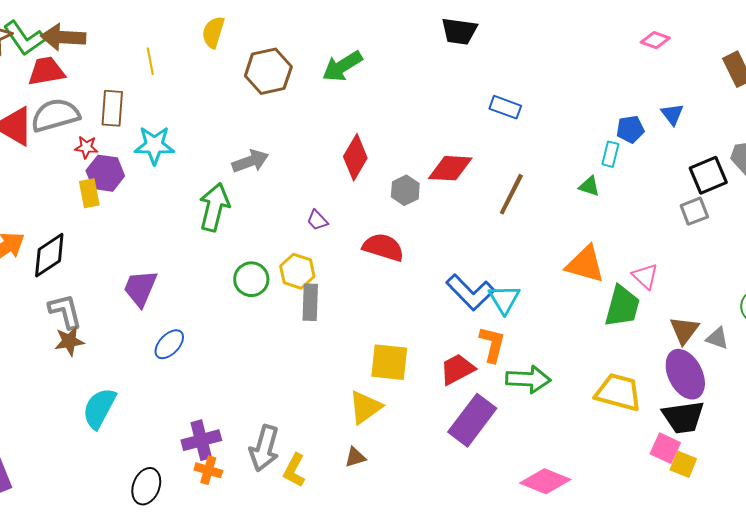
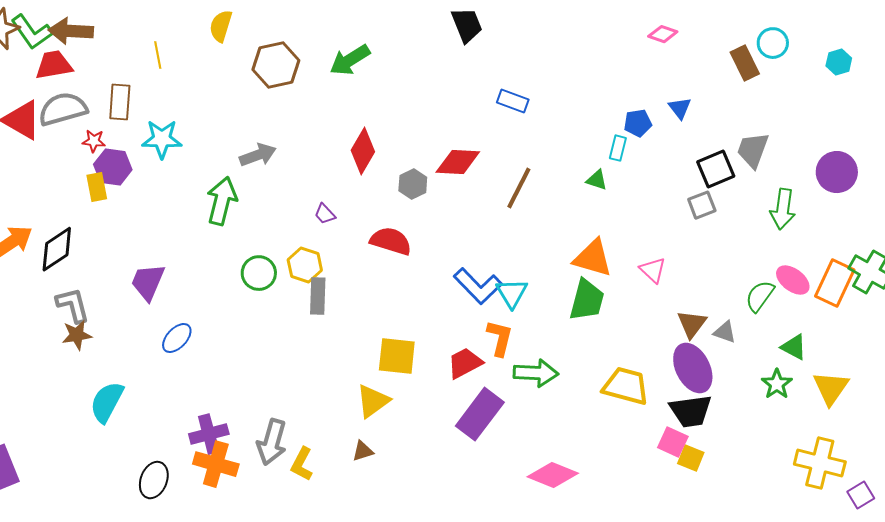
black trapezoid: (459, 31) -> (467, 25), turned -120
green trapezoid: (622, 306) -> (587, 300), moved
orange cross: (208, 470) -> (216, 464), size x1.6

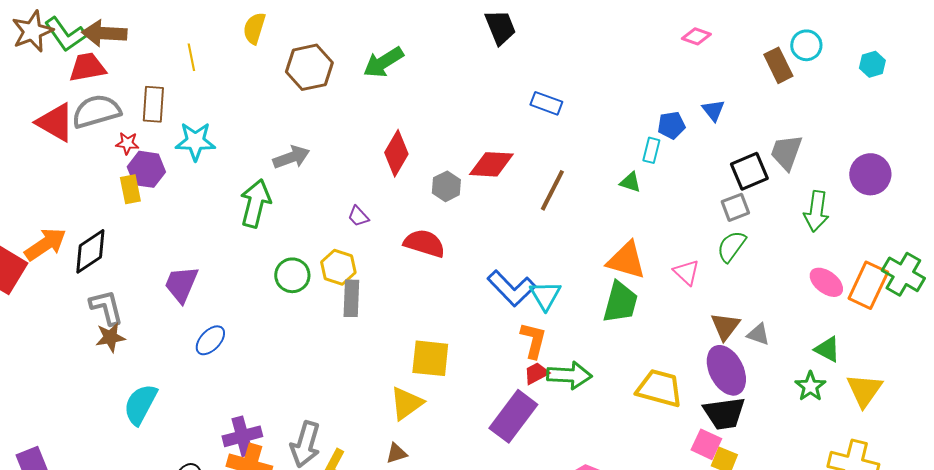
green semicircle: (760, 296) -> (731, 246), moved
red trapezoid: (465, 363) -> (536, 373), moved, size x0.7

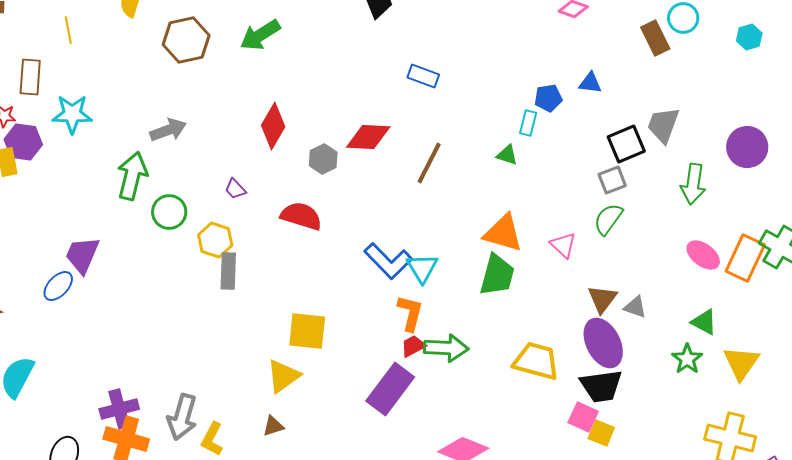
blue triangle: (713, 110) -> (590, 83), turned -45
green circle: (292, 275) -> (169, 212), moved
purple trapezoid: (181, 284) -> (82, 255), moved
blue ellipse: (210, 340) -> (58, 286), moved

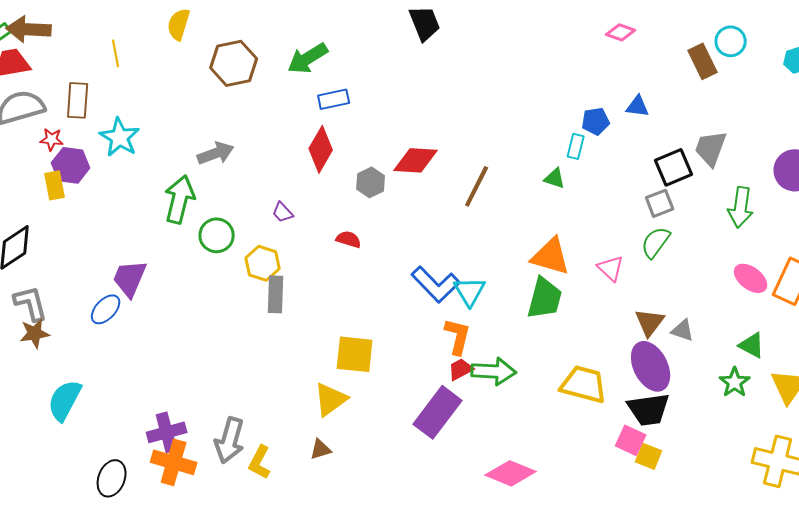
blue rectangle: (423, 76) -> (334, 99), moved, turned -32
cyan star: (72, 114) -> (120, 137), turned 30
red semicircle: (301, 216) -> (349, 239), size x0.6

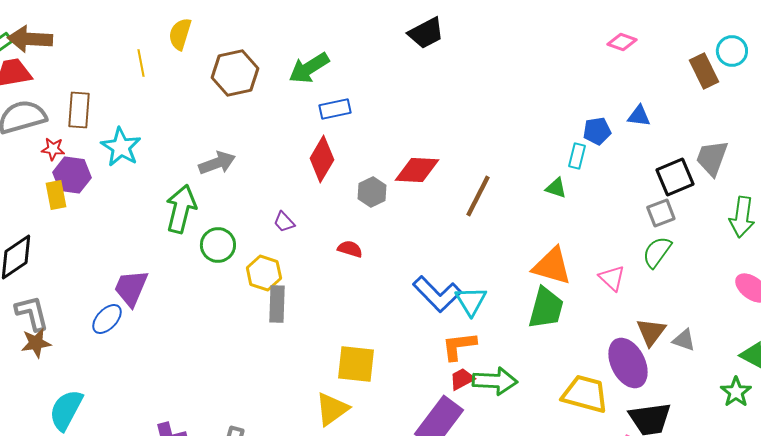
black trapezoid: (425, 23) -> (426, 33), turned 84
yellow line: (116, 53) -> (141, 63), moved
orange L-shape: (458, 336) -> (459, 346), turned -111
purple ellipse: (651, 366) -> (628, 363), moved

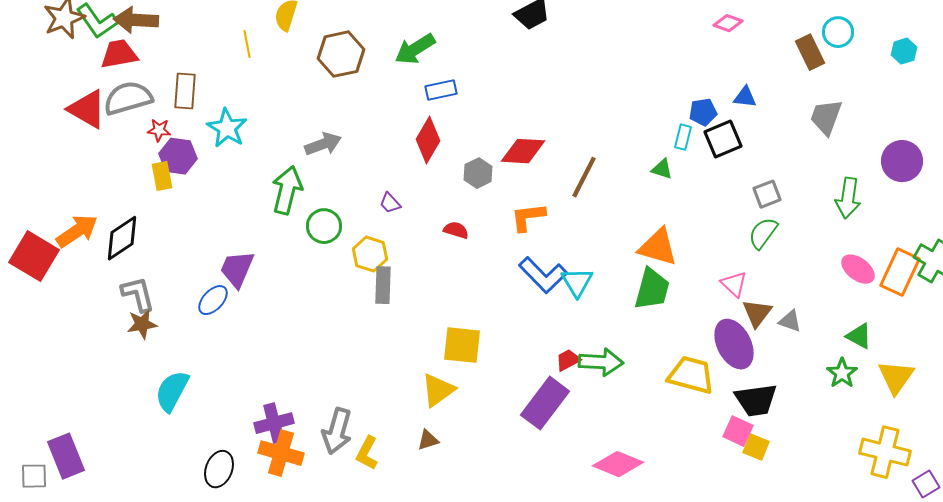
gray trapezoid: (712, 158) -> (826, 117), moved
black square: (675, 177) -> (723, 139), moved
pink triangle: (612, 278) -> (734, 284), moved
orange L-shape: (459, 346) -> (528, 217), moved

